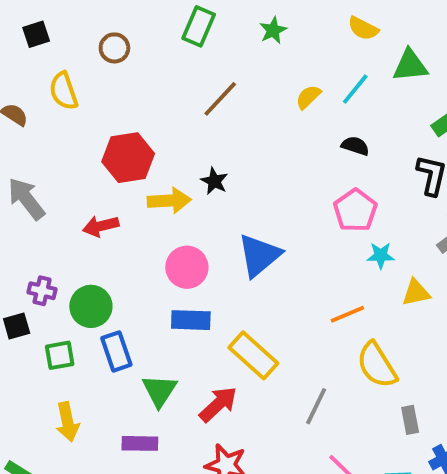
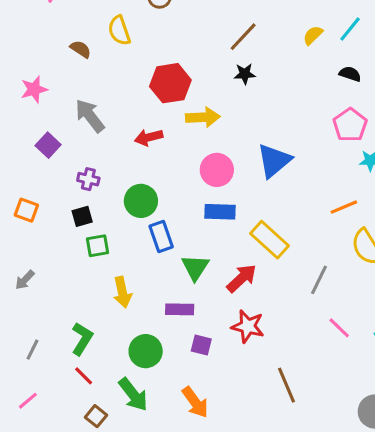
black star: (214, 181) -> (245, 74), moved, turned -30
purple cross: (42, 291) -> (88, 179), moved
green square: (60, 355) -> (98, 246), moved

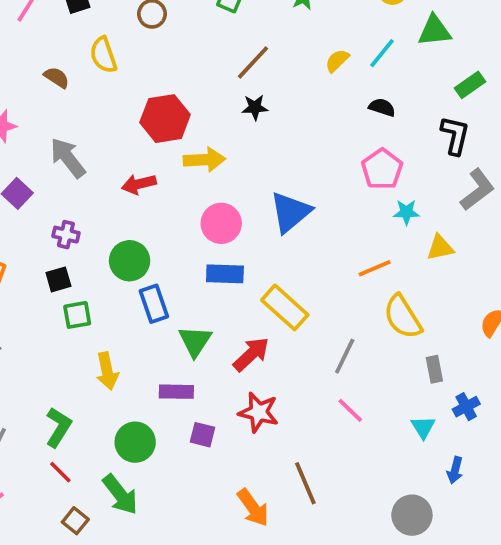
pink line: (339, 328) -> (350, 410), moved
orange arrow: (195, 402) -> (253, 508), moved

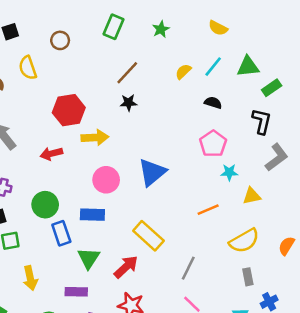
green triangle: (434, 31) -> (248, 67), moved
blue rectangle: (225, 274) -> (92, 215), moved
yellow semicircle: (403, 317) -> (244, 241), moved, turned -88

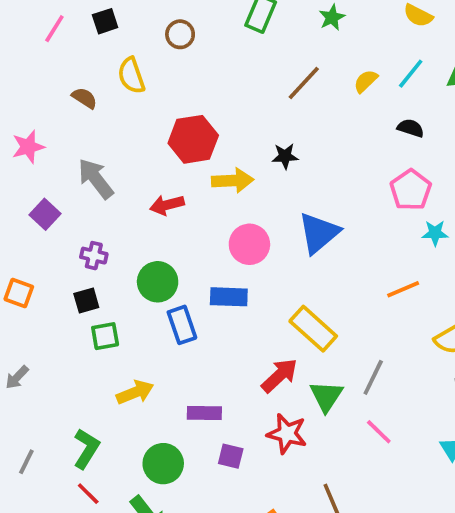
brown line: (127, 73) -> (304, 83), moved
black star: (129, 103) -> (285, 156), moved
green triangle: (89, 258) -> (326, 396), moved
yellow arrow: (30, 278) -> (135, 392), turned -100

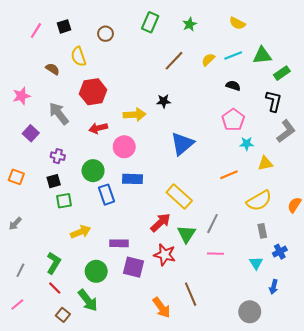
cyan line: (411, 74) -> (233, 55), turned 30
red hexagon: (193, 139) -> (93, 92), moved
pink circle: (249, 244) -> (124, 147), moved
pink line: (379, 432) -> (215, 254), turned -42
purple square: (231, 456) -> (134, 267), size x1.5

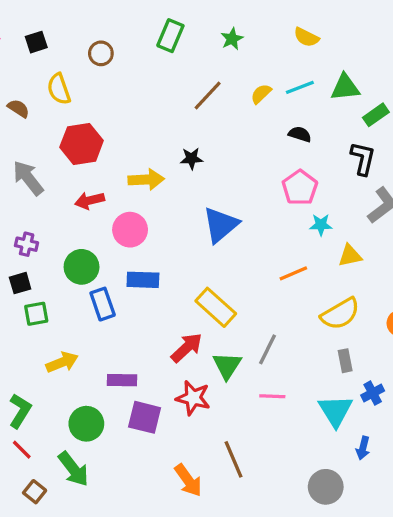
cyan triangle: (256, 263) -> (335, 411), size x1.6

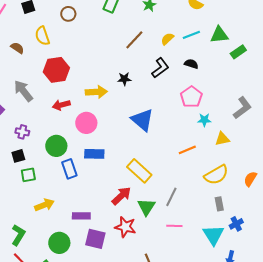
black L-shape: (363, 159) -> (160, 68), moved, turned 40
blue triangle: (221, 225) -> (142, 120), turned -40

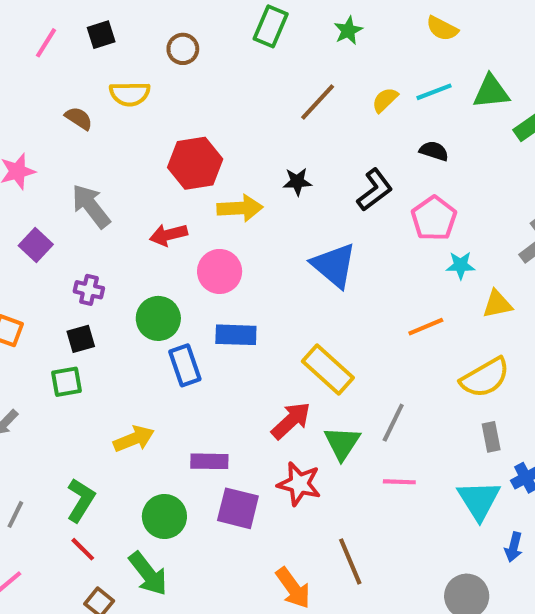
yellow semicircle: (42, 36) -> (130, 94), turned -72
black L-shape: (160, 68) -> (375, 190), moved
red hexagon: (56, 70) -> (195, 163), moved
green square: (28, 175) -> (66, 382), moved

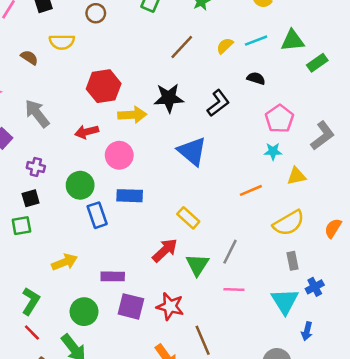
black star: (297, 182) -> (169, 98), size x1.6
pink pentagon: (434, 218) -> (280, 119), moved
yellow rectangle: (328, 369) -> (188, 218), size x0.7
red star: (299, 484) -> (170, 306), moved

